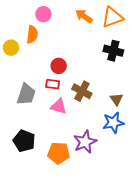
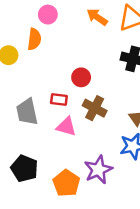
red circle: (59, 66) -> (81, 77), moved
gray trapezoid: (26, 94) -> (27, 112), turned 150
orange pentagon: (59, 153) -> (66, 183), turned 30

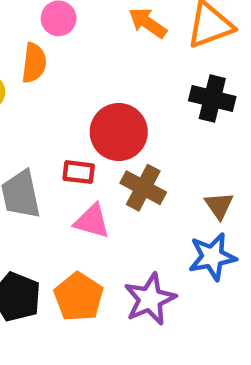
red circle: (81, 77) -> (119, 132), size x1.6
orange pentagon: (66, 183) -> (79, 297), moved

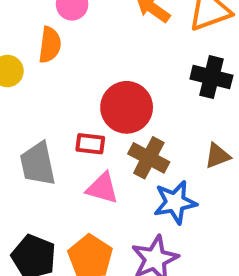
brown triangle: (219, 206) -> (217, 156), moved, turned 44
blue star: (212, 257) -> (175, 202), moved

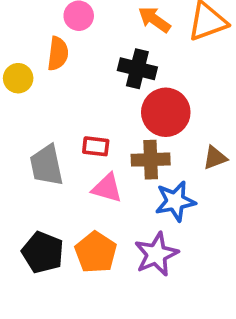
black cross: (211, 77) -> (137, 69), moved
red circle: (127, 107) -> (166, 112), moved
brown cross: (149, 158) -> (151, 160), turned -30

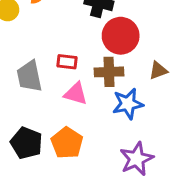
purple star: (156, 254) -> (137, 159), moved

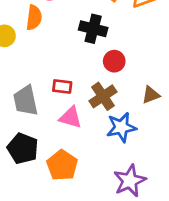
red circle: (121, 36) -> (114, 61), size x0.6
brown cross: (109, 72) -> (103, 96), turned -32
black pentagon: (26, 143) -> (23, 148), moved

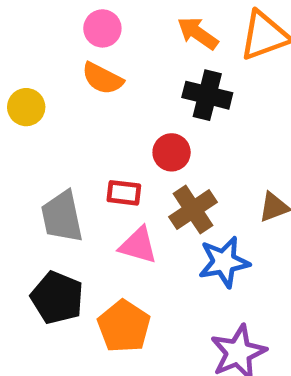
orange semicircle: (34, 18) -> (102, 78), moved, turned 110
black cross: (93, 29) -> (207, 95), moved
red circle: (114, 61) -> (172, 152), moved

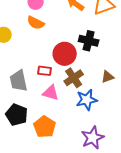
black cross: (207, 95) -> (89, 41), moved
red circle: (172, 152) -> (65, 54), size x1.5

